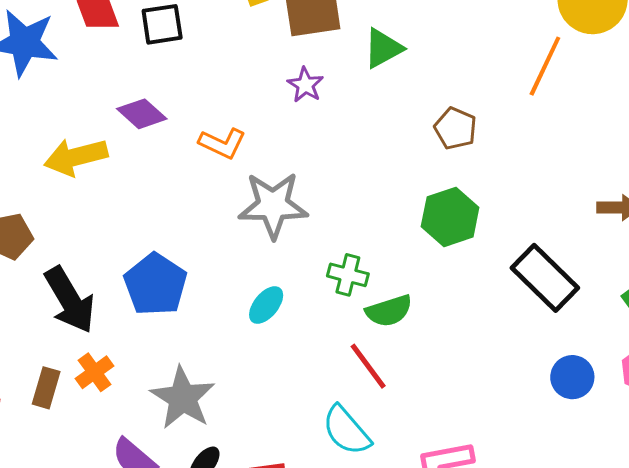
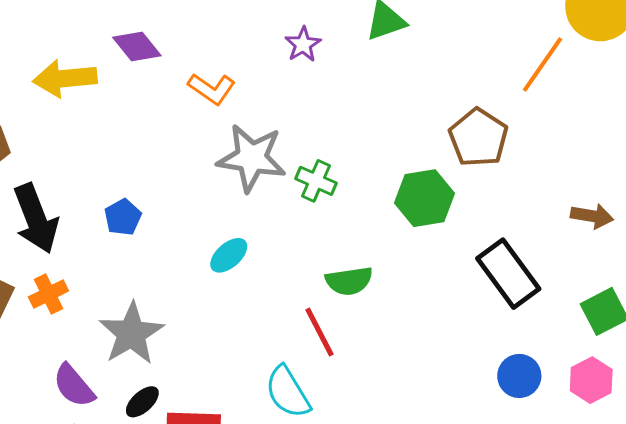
brown pentagon: (455, 128) -> (478, 138), moved, size x1.4
green cross: (348, 275) -> (316, 181), moved
blue pentagon: (155, 284) -> (123, 217), size x0.6

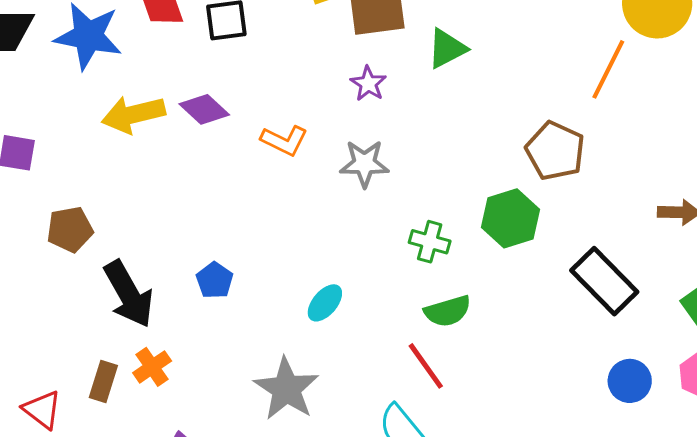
yellow arrow: (65, 78) -> (133, 114), moved
gray star: (252, 158) -> (364, 164), moved, size x0.7
green cross: (316, 181) -> (430, 242), moved
gray star: (131, 333) -> (286, 389), moved

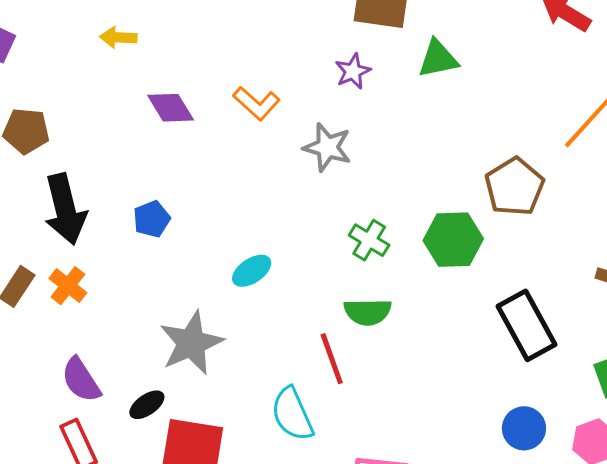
purple diamond: (204, 109) -> (171, 108), moved
yellow arrow: (133, 114) -> (118, 37), size x0.6
orange cross: (152, 367) -> (68, 286), turned -33

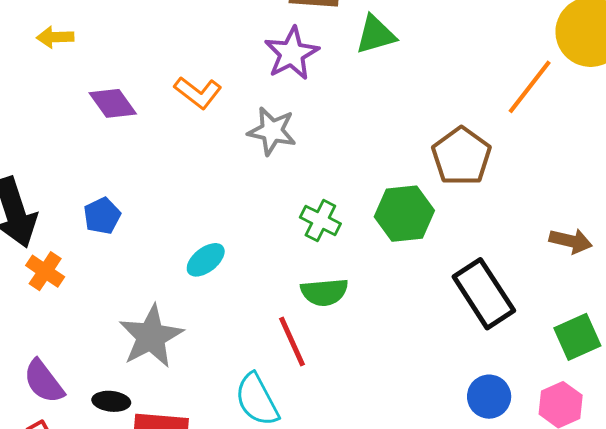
purple star: (353, 71) -> (292, 53), size x1.5
orange cross: (68, 286) -> (45, 271), moved
black ellipse: (147, 405) -> (111, 401), turned 45

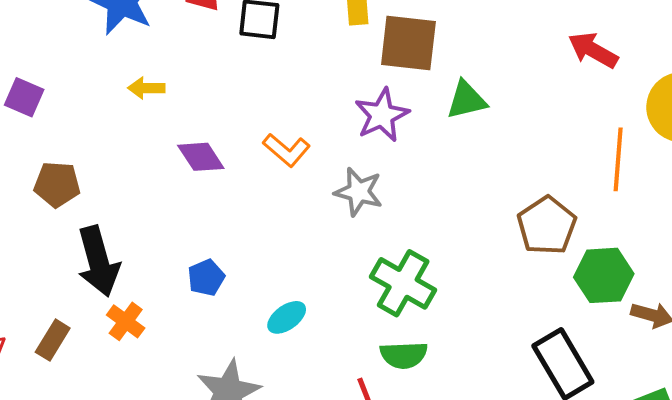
orange line: (530, 87) -> (618, 159), turned -36
green hexagon: (404, 214) -> (604, 275), moved
blue pentagon: (102, 216) -> (206, 278), moved
green cross: (320, 221) -> (403, 283), size x1.6

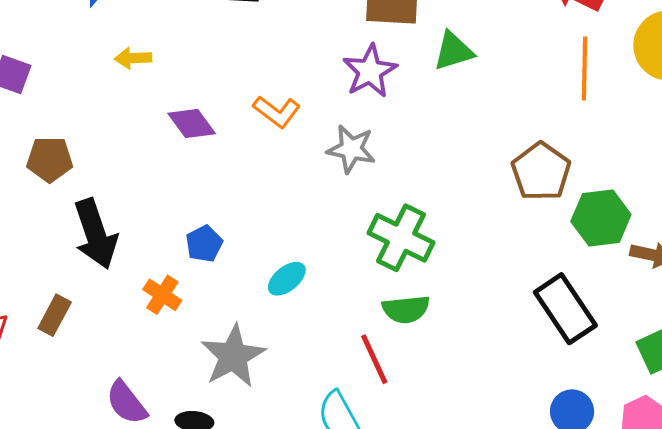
orange line: (618, 159) -> (585, 68), moved
orange cross: (126, 321) -> (162, 295), moved

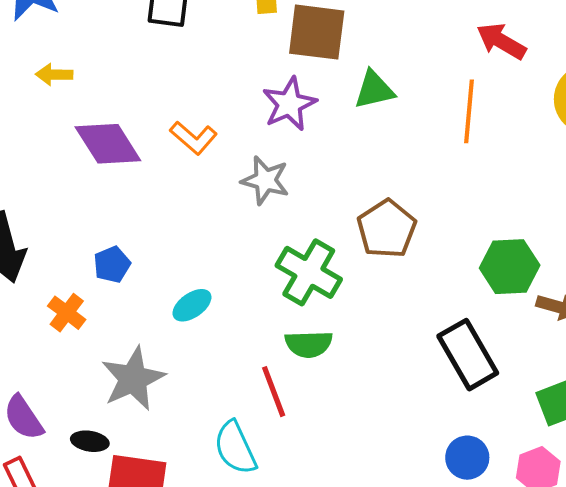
orange line: (585, 68) -> (469, 111), moved
purple diamond: (192, 124) -> (108, 144), size x1.4
brown pentagon: (541, 172) -> (387, 229), moved

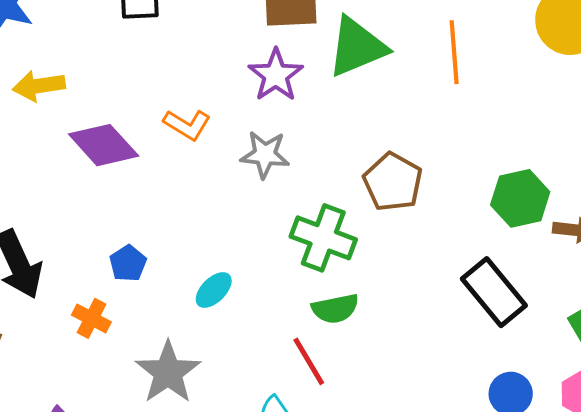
yellow arrow: (54, 75) -> (39, 86), size x1.4
green triangle: (374, 90) -> (357, 47), size x1.5

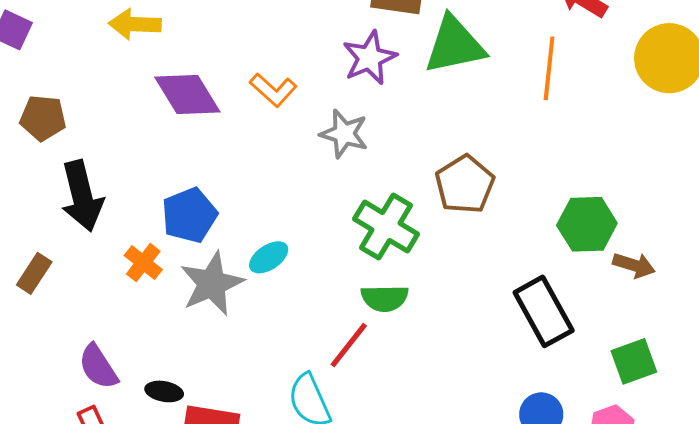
blue pentagon: (128, 263) -> (189, 215), size x1.5
red line: (309, 361) -> (349, 345), turned 58
gray star: (168, 372) -> (212, 284), moved

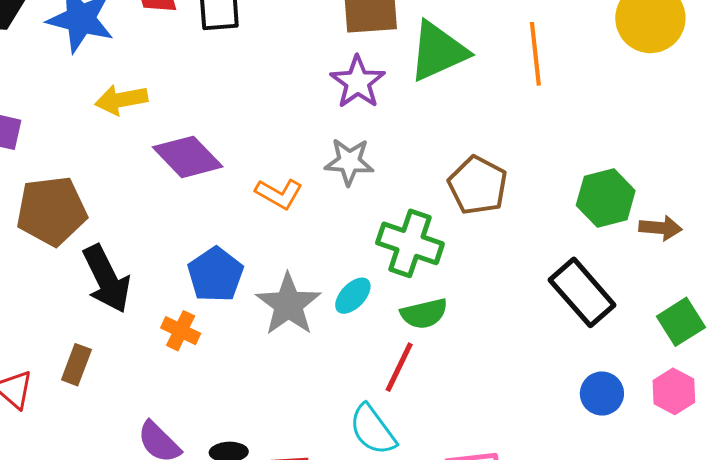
orange L-shape: (273, 90) -> (279, 194), moved
brown pentagon: (43, 118) -> (52, 211), size x1.5
cyan ellipse: (269, 257) -> (353, 296), moved
gray star: (212, 284) -> (288, 304), moved

